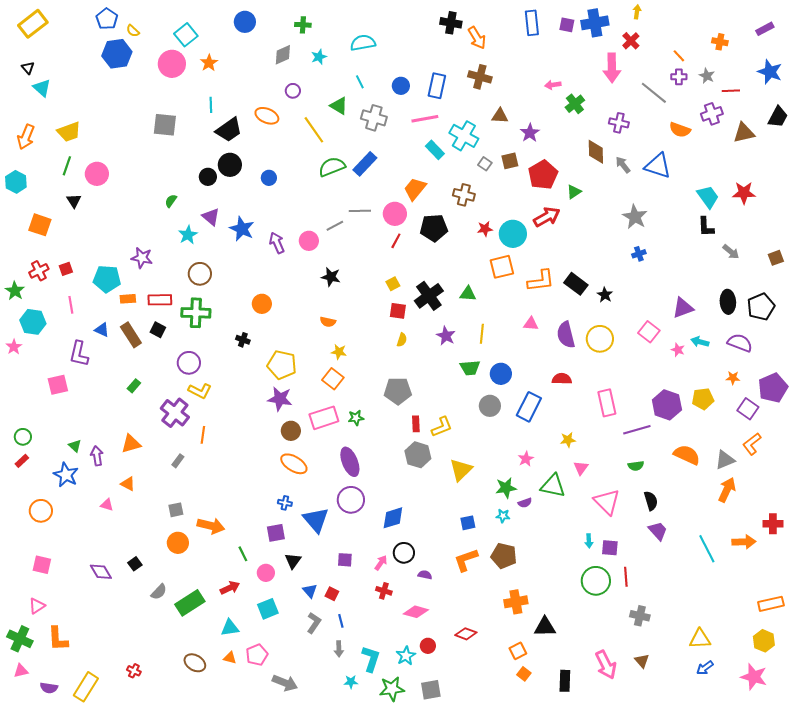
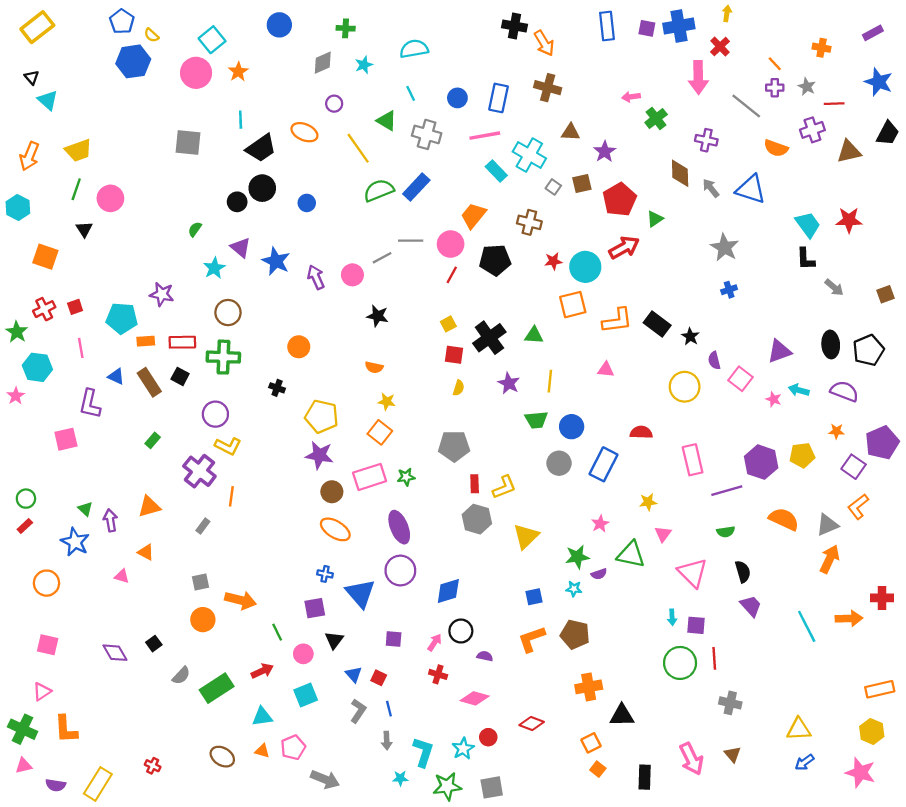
purple semicircle: (566, 335) -> (714, 360), moved, size x0.6

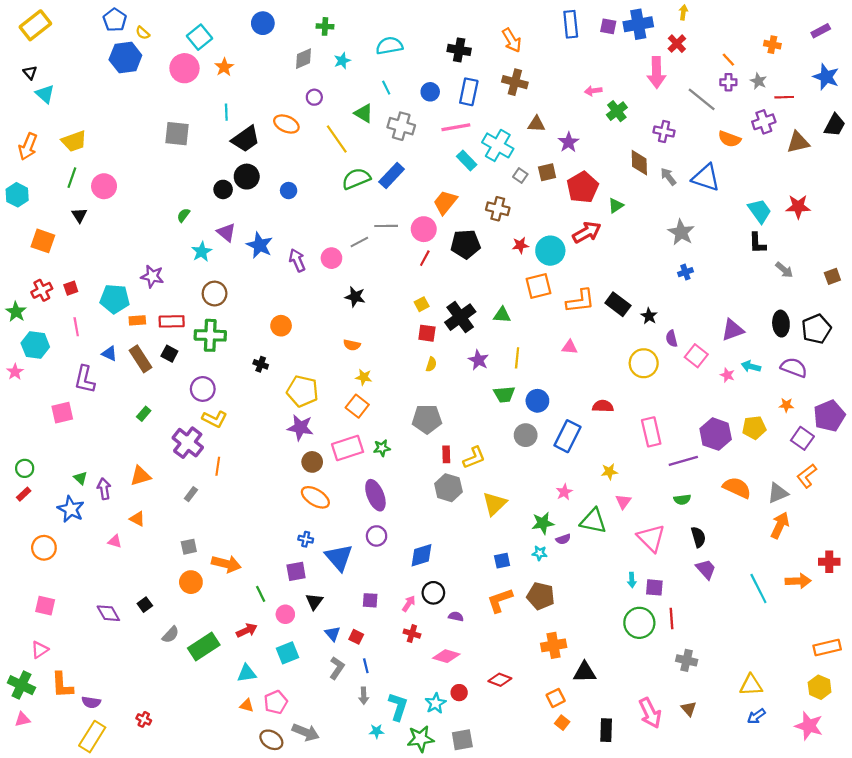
black cross: (515, 26) -> (459, 50), moved
purple circle: (400, 571) -> (377, 536), size x0.7
brown ellipse: (222, 757) -> (271, 740), moved
purple semicircle: (56, 785) -> (91, 702), moved

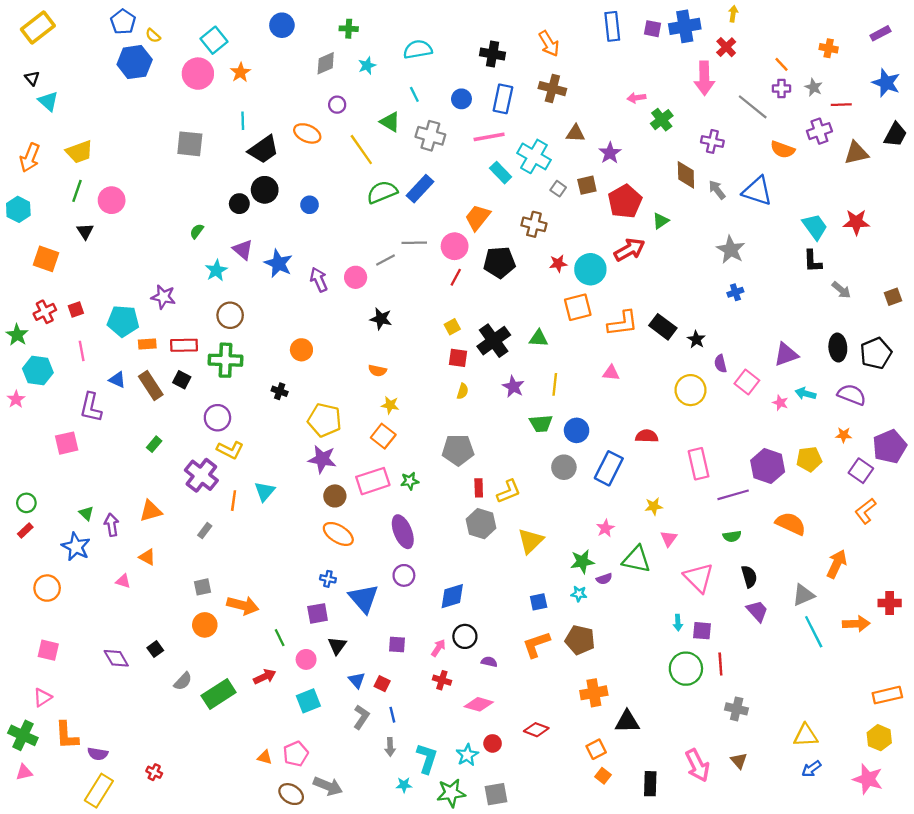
gray triangle: (778, 493) -> (803, 595), moved
cyan triangle: (247, 673) -> (265, 491), moved, turned -42

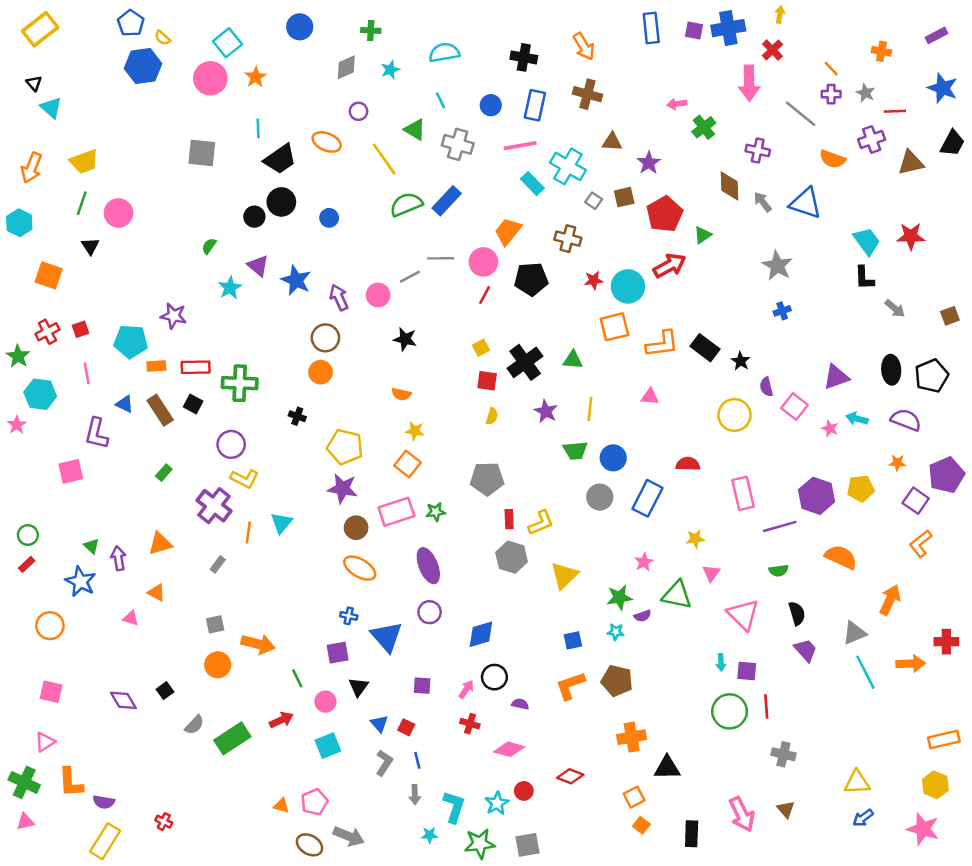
brown circle: (230, 315) -> (325, 338), moved

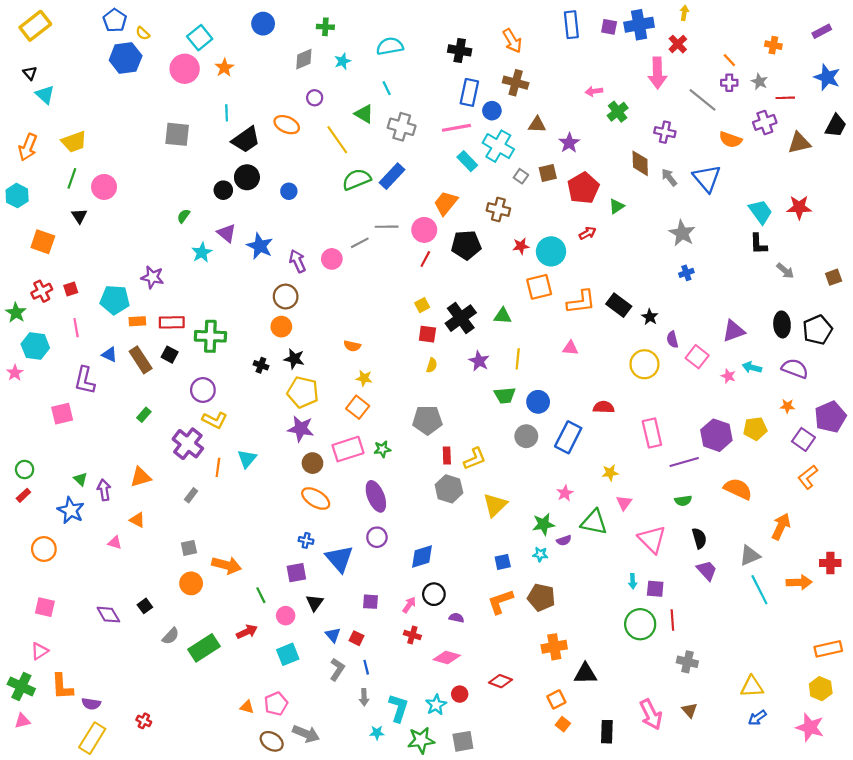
blue circle: (491, 105) -> (492, 111), moved
blue triangle: (805, 203) -> (707, 178), turned 32
red arrow: (670, 266) -> (588, 233), size x0.6
black star: (405, 339) -> (294, 359), moved

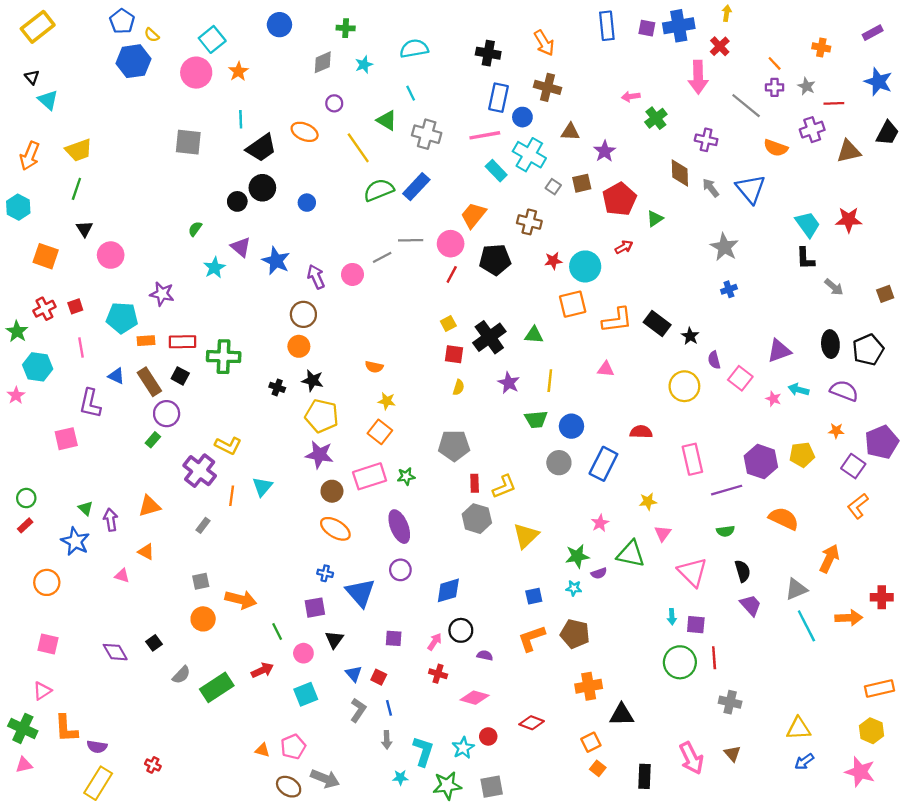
pink circle: (104, 187) -> (111, 255), moved
purple circle: (203, 390) -> (167, 414), moved

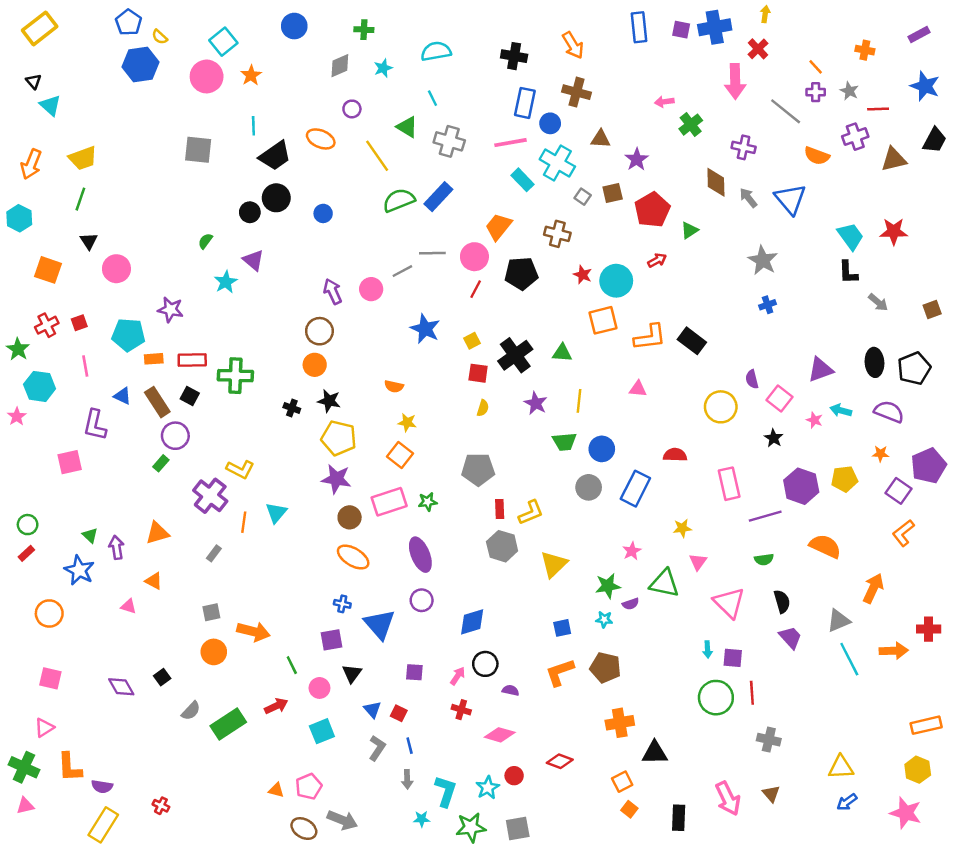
blue star: (276, 261) -> (425, 329), moved
red star: (553, 261) -> (583, 275), turned 30
black star: (690, 336) -> (774, 438), moved

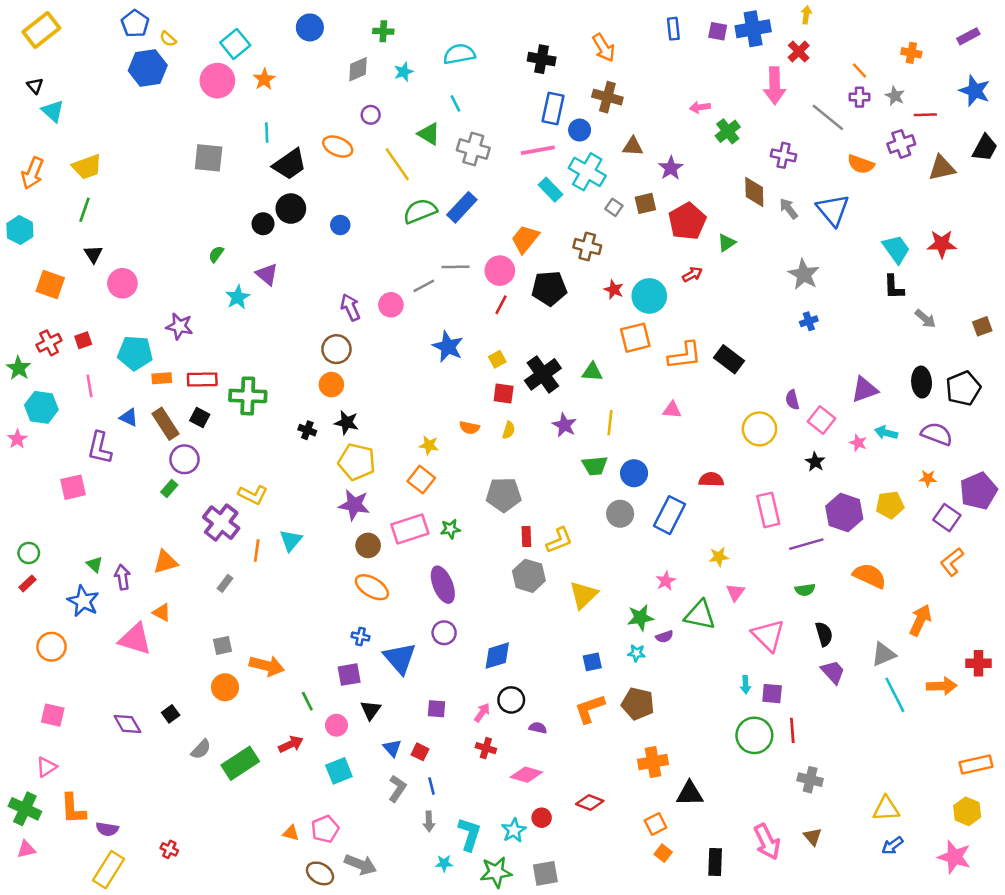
blue rectangle: (639, 27) -> (673, 29), size x0.7
orange semicircle: (394, 386) -> (469, 428), moved
pink triangle: (128, 606) -> (135, 639), size x2.0

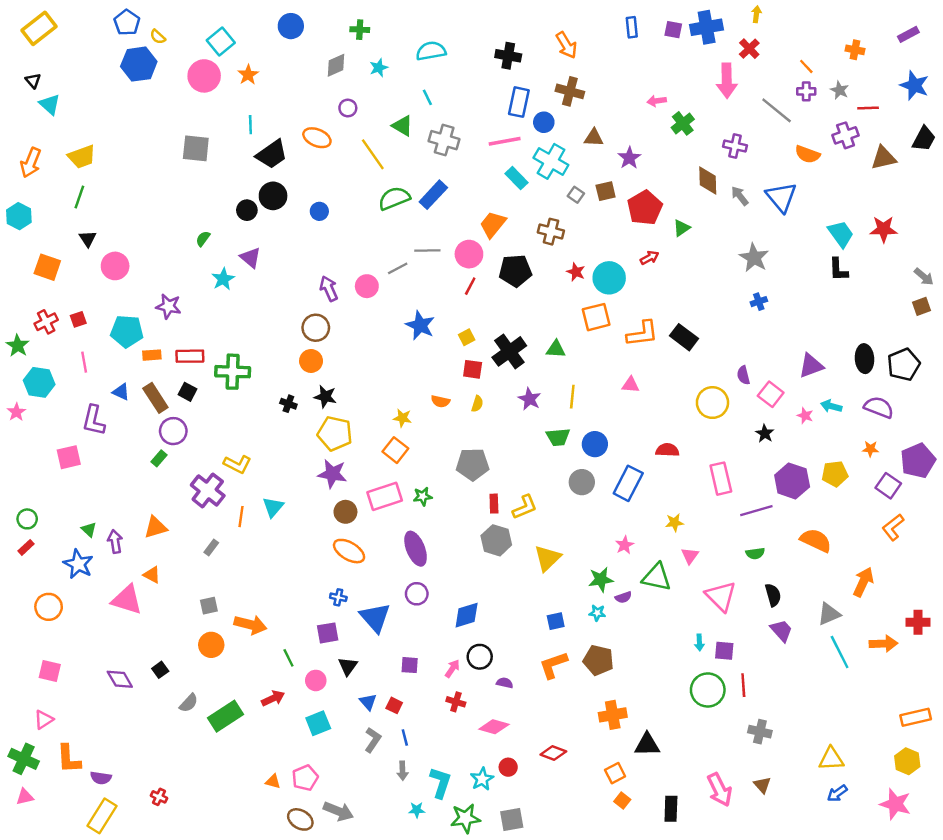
gray arrow: (925, 319) -> (924, 277), moved

